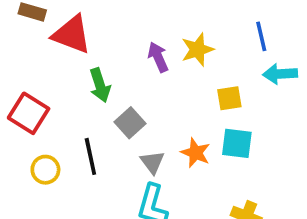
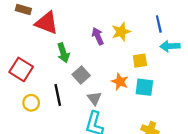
orange star: (196, 153) -> (120, 82), moved

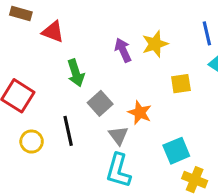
red triangle: (47, 23) -> (53, 32), size x0.7
orange star: (120, 82) -> (140, 113), moved
cyan square: (144, 87) -> (176, 151), moved, turned -30

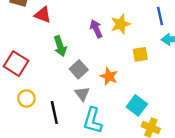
black line: (68, 131) -> (54, 112), moved
gray triangle: (118, 135) -> (82, 94), moved
cyan square: (176, 151) -> (137, 105), turned -30

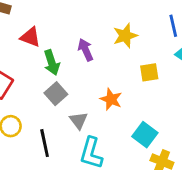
red triangle: (43, 15) -> (30, 37), moved
purple arrow: (96, 29) -> (86, 50), moved
gray square: (79, 69) -> (56, 94), moved

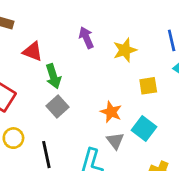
purple arrow: (86, 50) -> (86, 38), moved
gray triangle: (78, 120) -> (115, 141), moved
cyan square: (145, 135) -> (144, 128), moved

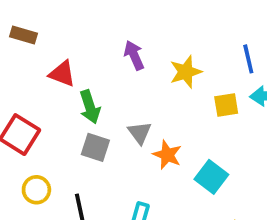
yellow square: (148, 86) -> (226, 105), moved
gray square: (57, 106) -> (95, 147), turned -30
gray triangle: (115, 141) -> (140, 133), moved

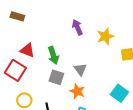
red triangle: (62, 74) -> (27, 50), moved
orange star: (167, 155) -> (77, 91), moved

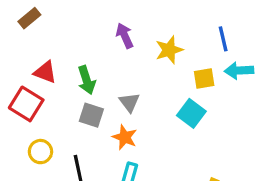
brown rectangle: (17, 16) -> (29, 18), turned -56
cyan square: (119, 93) -> (191, 113), moved

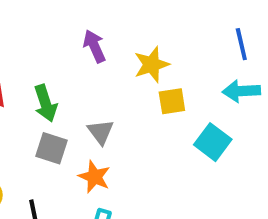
blue line: (223, 39) -> (241, 44), moved
yellow square: (204, 78) -> (172, 101), moved
cyan square: (191, 113) -> (213, 142), moved

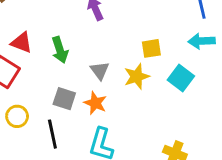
yellow star: (152, 65) -> (137, 76), moved
gray square: (52, 148) -> (64, 99), moved

